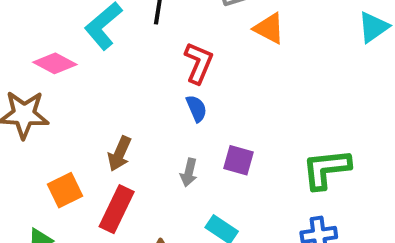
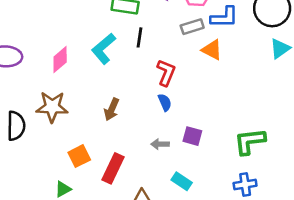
pink diamond: (55, 63) -> (60, 59), moved, turned -68
brown arrow: (119, 154) -> (112, 109), moved
gray arrow: (189, 173) -> (160, 144), turned 78

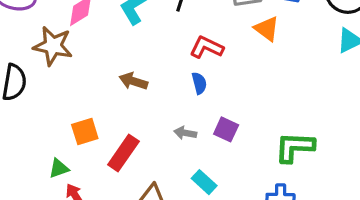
red L-shape: (166, 73) -> (207, 47), turned -96
brown star: (52, 107) -> (53, 46), moved
brown arrow: (112, 109) -> (133, 81), turned 75

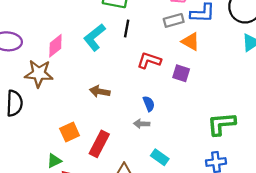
blue semicircle: (199, 83) -> (149, 104), moved
purple square: (226, 129) -> (181, 73), moved

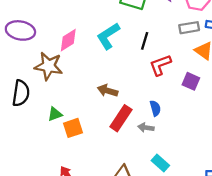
black line: (127, 28) -> (145, 41), moved
red L-shape: (149, 60) -> (160, 65), turned -45
red rectangle: (99, 144) -> (121, 118), moved
green triangle: (54, 161) -> (55, 114), moved

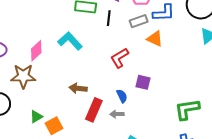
cyan L-shape: (108, 36) -> (70, 41), turned 90
black line: (145, 41) -> (109, 18), moved
purple square: (191, 81) -> (143, 82), moved

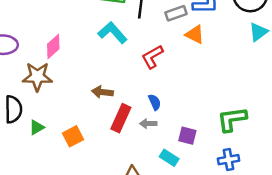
cyan L-shape: (70, 41) -> (113, 33), moved
purple square: (143, 82) -> (187, 136), moved
green triangle: (36, 117) -> (37, 127), moved

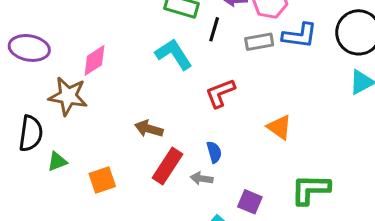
orange triangle: (195, 34) -> (279, 127), moved

